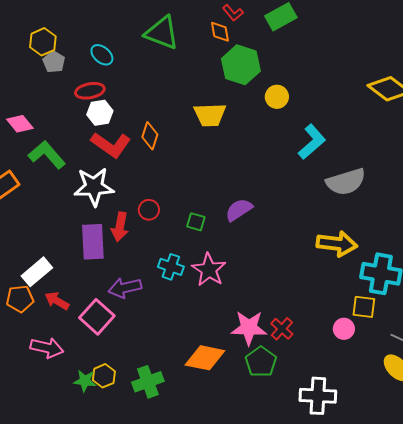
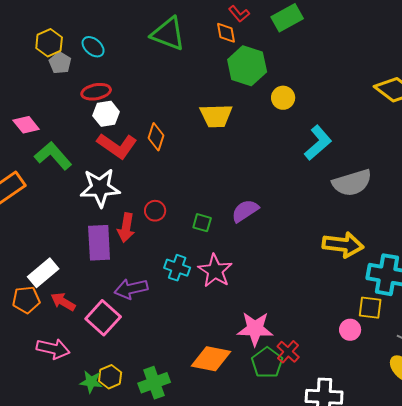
cyan ellipse: (102, 55) -> (93, 47), moved
red cross: (282, 329) -> (288, 352), moved

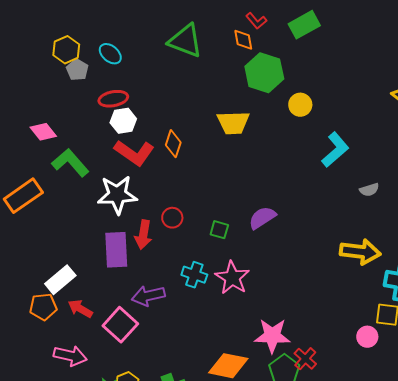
gray semicircle: (352, 183) -> (369, 190), size x0.5

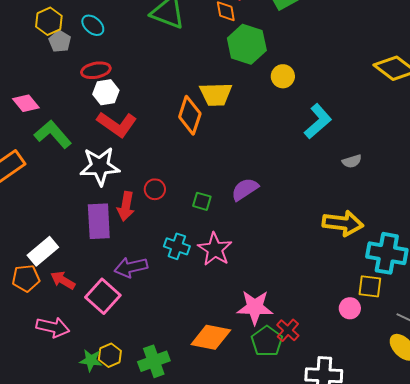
orange diamond: (173, 144) -> (190, 115), moved, size x1.4

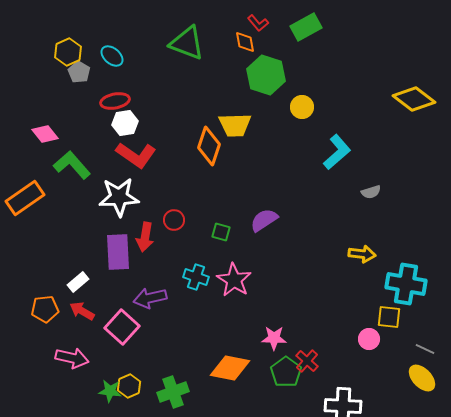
yellow arrow: (343, 223) -> (362, 254), size x0.7
white rectangle: (43, 251) -> (78, 282), moved, size x0.7
pink star: (255, 307) -> (274, 338), size x0.7

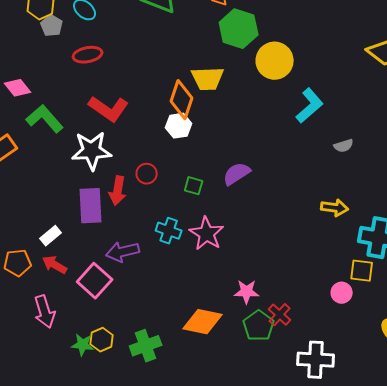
yellow circle: (302, 107) -> (275, 61), size x1.6
white hexagon: (125, 123) -> (179, 126), moved
pink arrow: (72, 358) -> (45, 312), turned 60

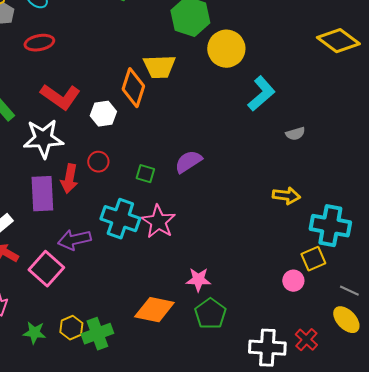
white hexagon: (179, 126) -> (103, 114), moved
cyan cross: (169, 231) -> (120, 219), size x1.5
yellow square: (362, 271) -> (313, 259), turned -30
red cross: (280, 315) -> (306, 340), moved
yellow hexagon: (102, 340) -> (71, 328), moved

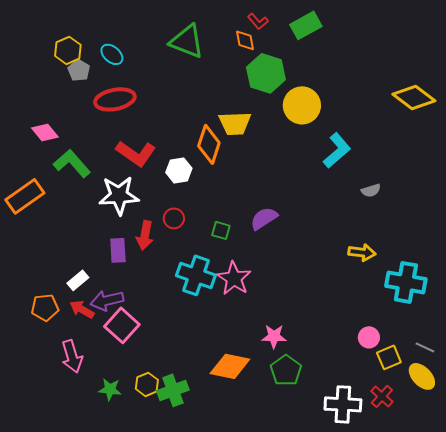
red ellipse: (39, 43) -> (115, 99), size x1.4
purple rectangle: (42, 194) -> (118, 250), size x0.7
purple arrow: (74, 240) -> (107, 300), moved
yellow square: (313, 259) -> (389, 357), moved

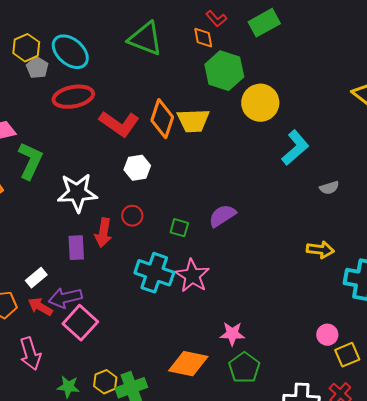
cyan ellipse: (112, 54) -> (70, 52), size x1.6
orange diamond: (209, 144) -> (162, 119), moved
red L-shape: (136, 153) -> (119, 124), moved
green L-shape: (72, 163) -> (30, 161), turned 66

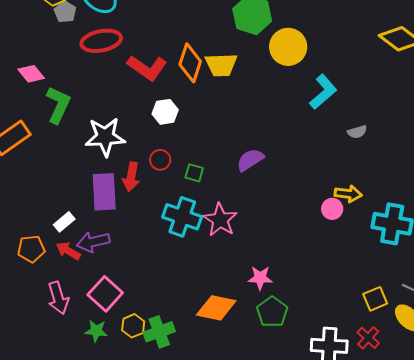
green square: (179, 228) -> (194, 173), moved
purple rectangle: (76, 248) -> (104, 192), size x1.5
pink square: (80, 323) -> (105, 294), moved
pink circle: (327, 335) -> (332, 209), moved

